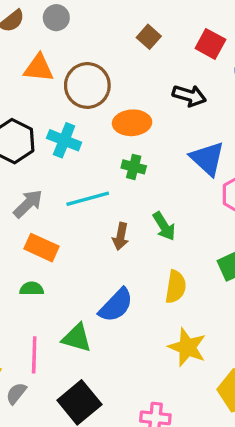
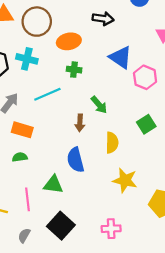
brown arrow: (121, 236) -> (80, 123), moved
blue semicircle: (116, 305) -> (75, 160), turned 130
gray semicircle: (16, 393) -> (24, 235), moved

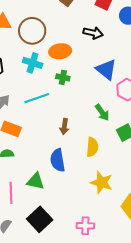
cyan cross: (27, 59) -> (33, 63), moved
green arrow: (99, 105) -> (102, 112), moved

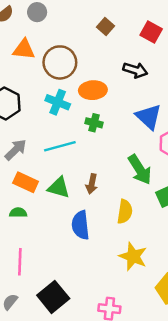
green arrow: (102, 112) -> (140, 170), size x1.4
green triangle: (36, 181) -> (59, 187), moved

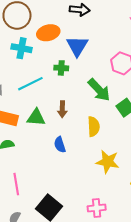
blue triangle: (149, 117) -> (77, 46), moved, turned 30
green cross: (94, 123) -> (61, 68), moved
blue semicircle: (81, 225) -> (60, 145), size x0.7

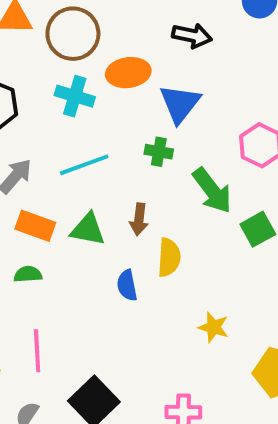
green cross: (61, 68) -> (159, 152), moved
yellow semicircle: (94, 127) -> (169, 257), moved
yellow star: (108, 162) -> (214, 327), size x0.7

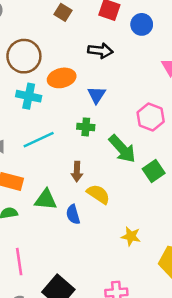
blue triangle: (180, 104) -> (97, 95), size x0.7
green triangle: (88, 229) -> (46, 200), moved
yellow semicircle: (169, 257) -> (98, 194), turned -55

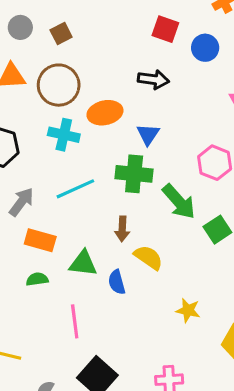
brown square: (63, 12) -> (61, 34), moved, turned 30
green cross: (86, 127) -> (134, 174), size x1.6
pink line: (19, 262) -> (75, 321), moved

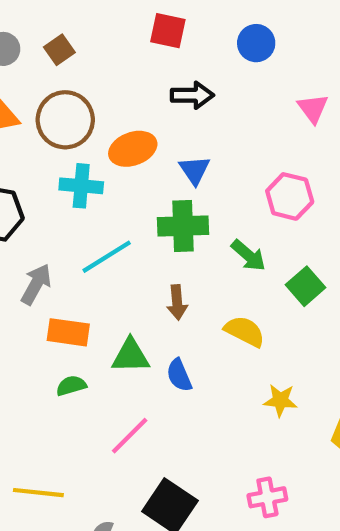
red square: (165, 29) -> (168, 31), moved
green arrow: (179, 202) -> (248, 255), size x0.7
yellow semicircle: (148, 257) -> (245, 331), moved
pink line: (75, 321) -> (130, 436), turned 60

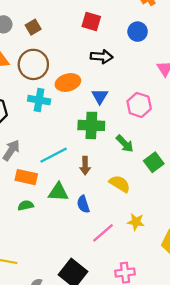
pink hexagon: (290, 196) -> (139, 105), moved
cyan line: (107, 257) -> (54, 155), moved
pink line: (130, 436) -> (103, 233), moved

